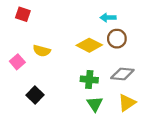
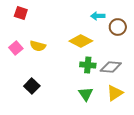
brown circle: (117, 39) -> (118, 27), moved
pink square: (17, 62) -> (16, 48), moved
green cross: (89, 80) -> (88, 65), moved

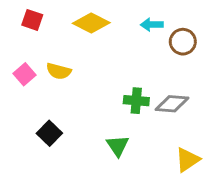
yellow diamond: (81, 41) -> (91, 23), moved
yellow triangle: (115, 93) -> (187, 160), moved
green triangle: (86, 94) -> (118, 146), moved

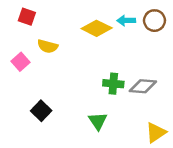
yellow diamond: (91, 23) -> (97, 28), moved
brown circle: (183, 42) -> (154, 21), moved
yellow semicircle: (59, 71) -> (48, 46), moved

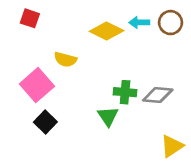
yellow semicircle: (48, 46) -> (65, 59), moved
pink square: (21, 62) -> (37, 85), moved, size x1.6
green triangle: (98, 121) -> (108, 116), moved

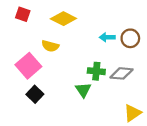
cyan arrow: (139, 23) -> (107, 37), moved
brown circle: (170, 23) -> (130, 38), moved
yellow diamond: (107, 31) -> (63, 19), moved

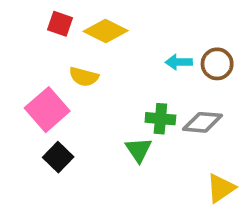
red square: (23, 14) -> (60, 24), moved

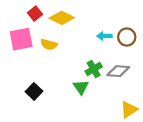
red square: (60, 24) -> (35, 14), turned 32
pink square: (47, 110) -> (21, 39), moved, turned 30
green cross: (160, 119) -> (94, 69), turned -35

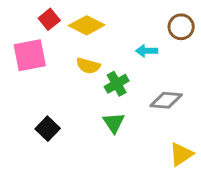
brown circle: (127, 37) -> (181, 27), moved
yellow semicircle: (49, 44) -> (88, 66), moved
green cross: (94, 69) -> (117, 84), moved

